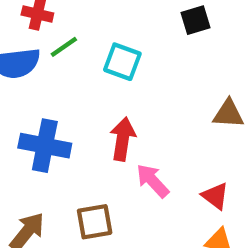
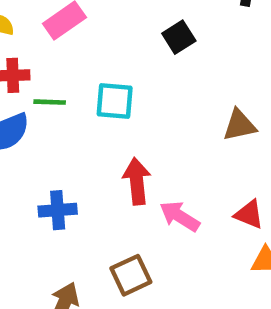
green line: (64, 47) -> (50, 102), turned 52
blue cross: (45, 146) -> (58, 210), size x0.7

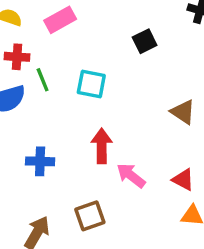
green line: (50, 102) -> (43, 80), turned 60
brown triangle: (239, 125) -> (183, 112), turned 40

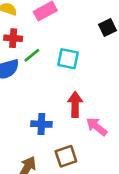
green line: (43, 80) -> (32, 55), turned 72
blue cross: (40, 161) -> (41, 124), moved

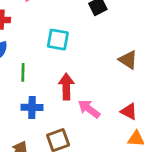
green line: (32, 55) -> (23, 72), moved, turned -48

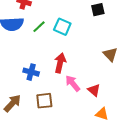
green line: (23, 72) -> (39, 27), moved, turned 32
red triangle: (129, 111) -> (94, 90), moved

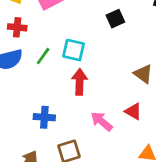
red arrow: (60, 63) -> (79, 82), moved
red triangle: (94, 90) -> (133, 111), moved

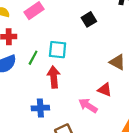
red arrow: (79, 82) -> (54, 77), moved
red triangle: (133, 111) -> (105, 90), moved

